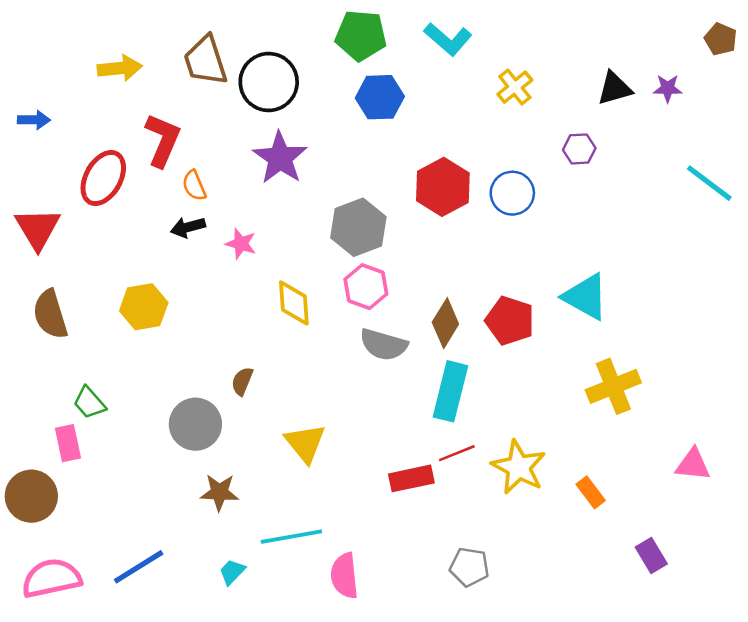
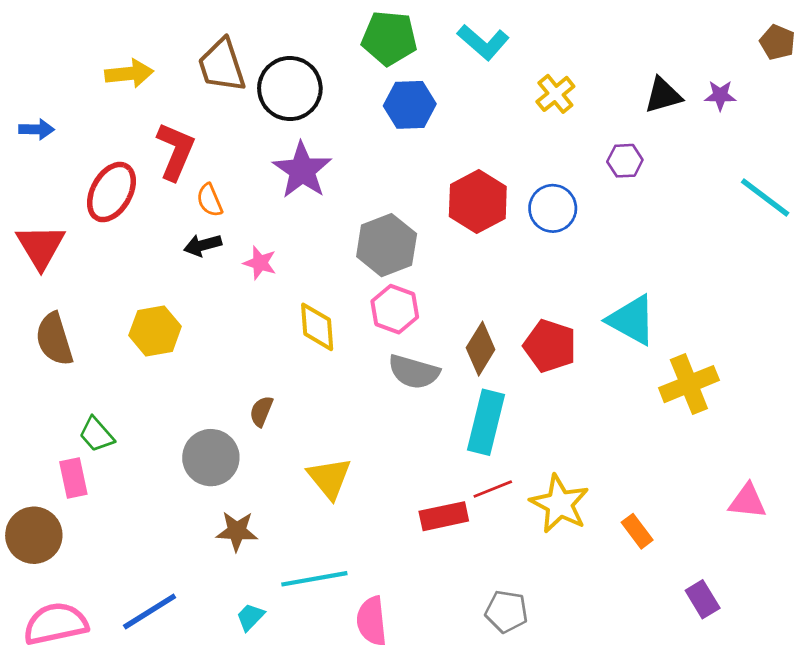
yellow cross: (613, 386) -> (689, 384), moved

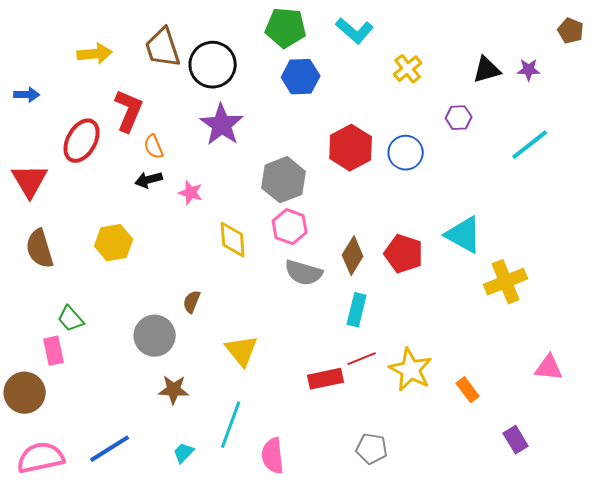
cyan line: (765, 197) -> (530, 145), moved, turned -75
cyan rectangle: (486, 422) -> (357, 310), size x0.7
cyan line: (314, 579) -> (231, 425), turned -60

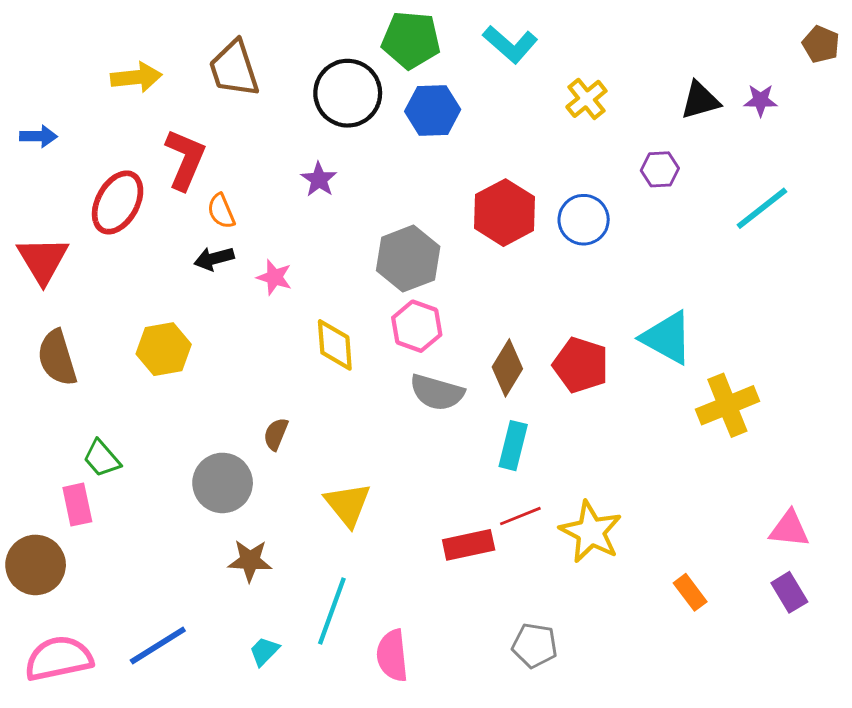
black circle: (213, 65) -> (348, 93), moved
purple star: (222, 125) -> (319, 179), size x0.6
orange rectangle: (468, 390) -> (690, 592), moved
purple rectangle: (516, 440) -> (789, 592), moved

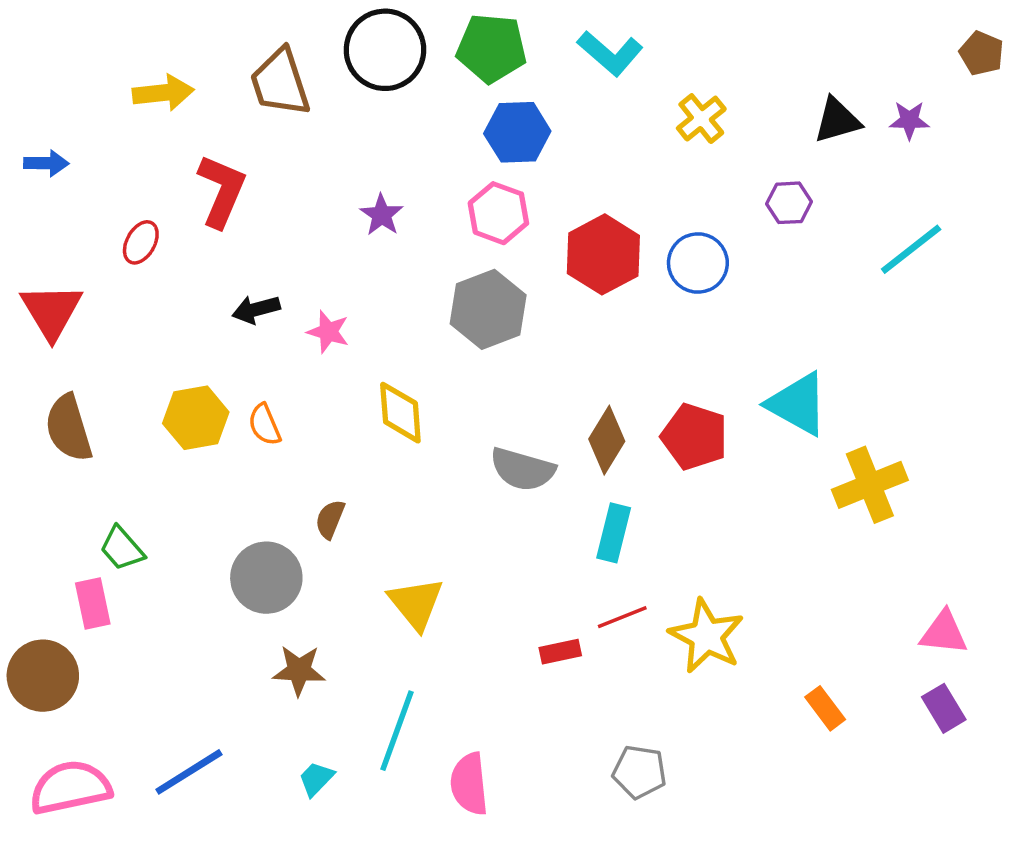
black circle: (348, 93) -> (385, 50), moved
red ellipse: (118, 202) -> (141, 242), size x0.6
orange semicircle: (221, 211) -> (265, 425), moved
pink hexagon: (417, 326) -> (498, 213), moved
red rectangle: (469, 545) -> (560, 652), size x0.7

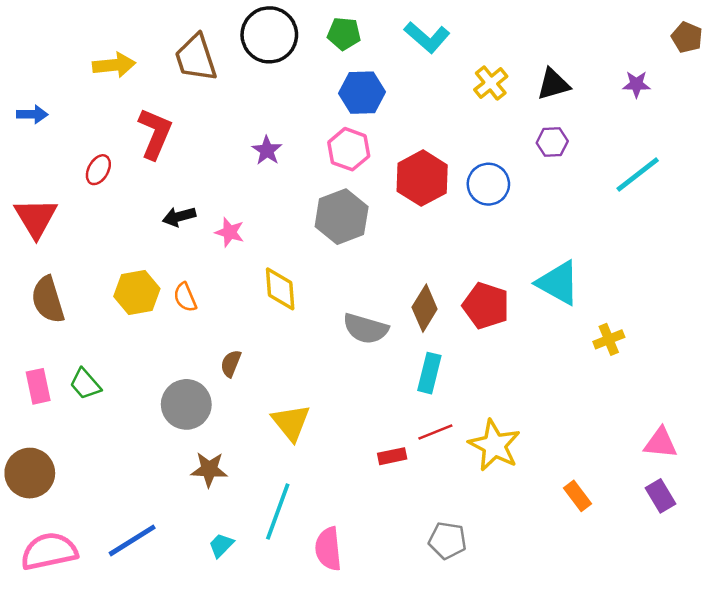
green pentagon: (492, 48) -> (344, 34), size x0.7
black triangle: (837, 120) -> (553, 84), moved
yellow cross: (870, 485) -> (609, 339), size x0.6
pink rectangle: (93, 603) -> (38, 386), moved

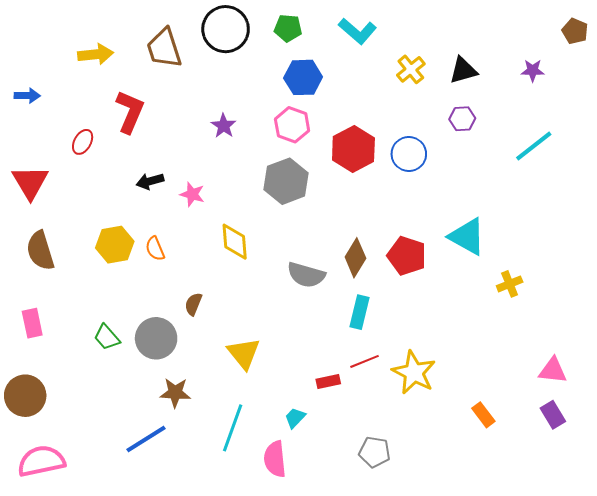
green trapezoid: (85, 384) -> (107, 337), moved
blue line: (132, 540) -> (146, 439), moved
cyan trapezoid: (221, 545) -> (295, 418), moved

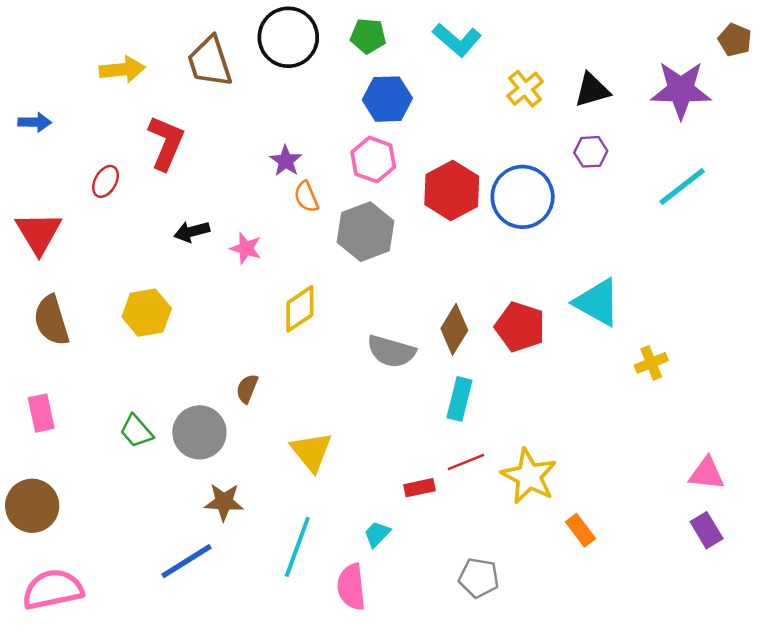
purple star: (533, 70) -> (681, 90), size x2.0
blue circle: (409, 154) -> (523, 197), size x1.4
yellow diamond: (235, 242) -> (300, 309), turned 60
orange semicircle: (155, 249) -> (306, 197), moved
orange rectangle: (483, 415) -> (580, 530), moved

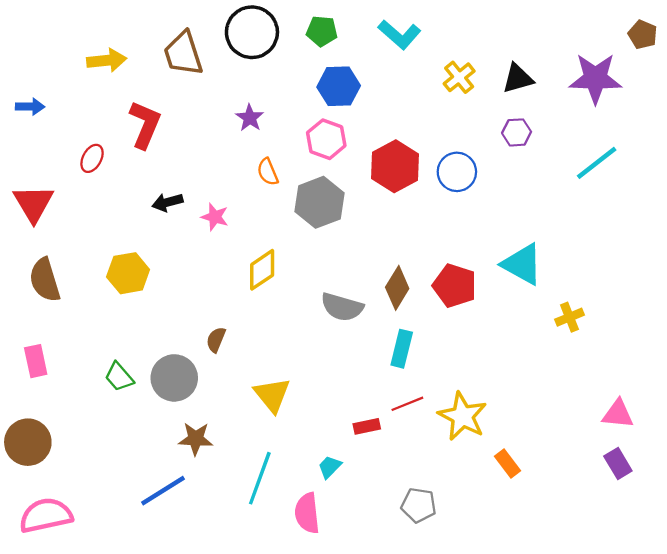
purple star: (286, 161) -> (250, 118), moved
blue circle: (523, 197) -> (457, 172), size x0.7

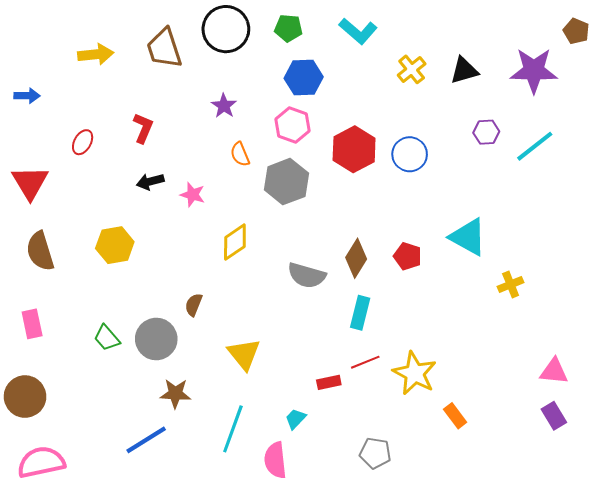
red L-shape: (145, 125) -> (143, 128), moved, size x0.7
purple hexagon: (517, 132) -> (486, 132), moved
red pentagon: (455, 286) -> (408, 256), size x0.7

